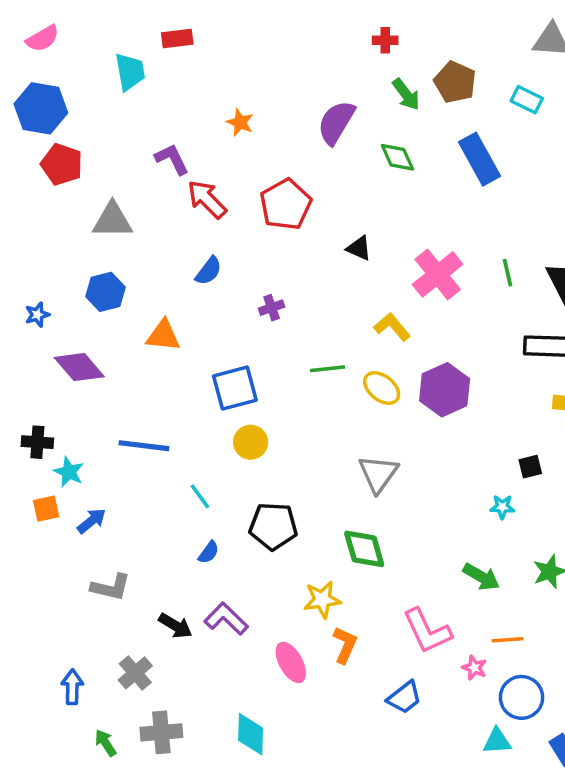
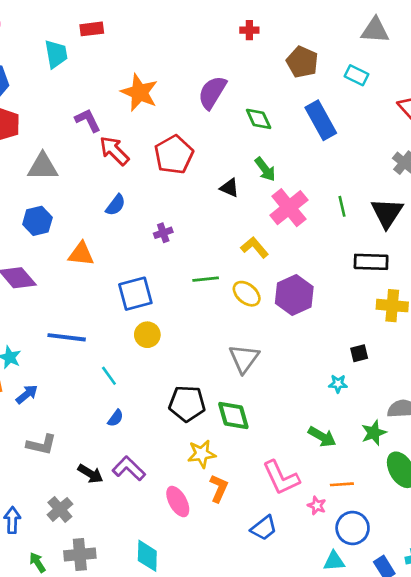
green arrow: (406, 94) -> (265, 169), moved
orange star: (240, 122) -> (139, 92), size x1.8
black pentagon: (273, 526) -> (187, 404), moved

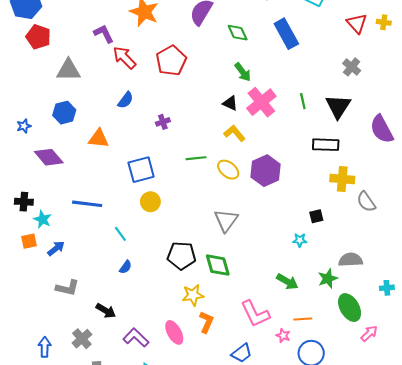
black triangle: (229, 188) -> (230, 103), moved
purple L-shape: (129, 468) -> (136, 338), moved

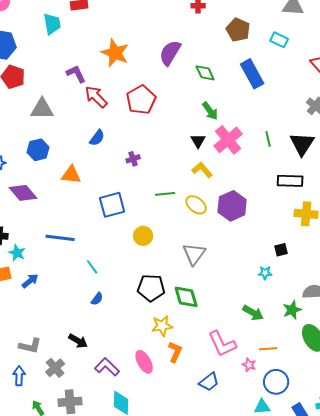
black triangle: (230, 103) -> (198, 141), turned 35
yellow circle: (150, 202) -> (143, 236), moved
gray L-shape: (67, 288) -> (30, 346), moved

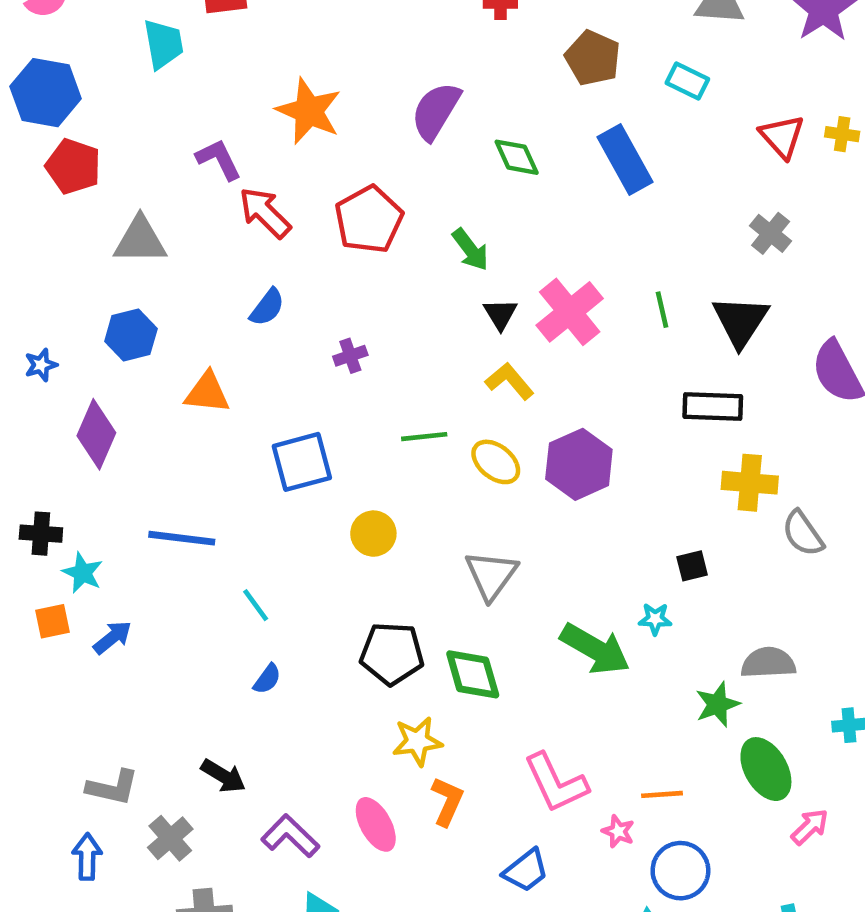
green arrow: (210, 111) -> (470, 250), moved
purple diamond: (23, 193) -> (96, 434), turned 64
green arrow: (253, 313) -> (595, 649), moved, size x1.4

